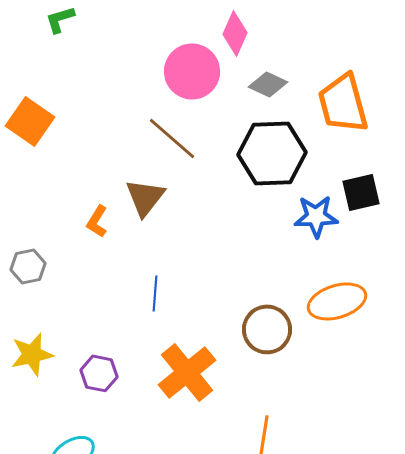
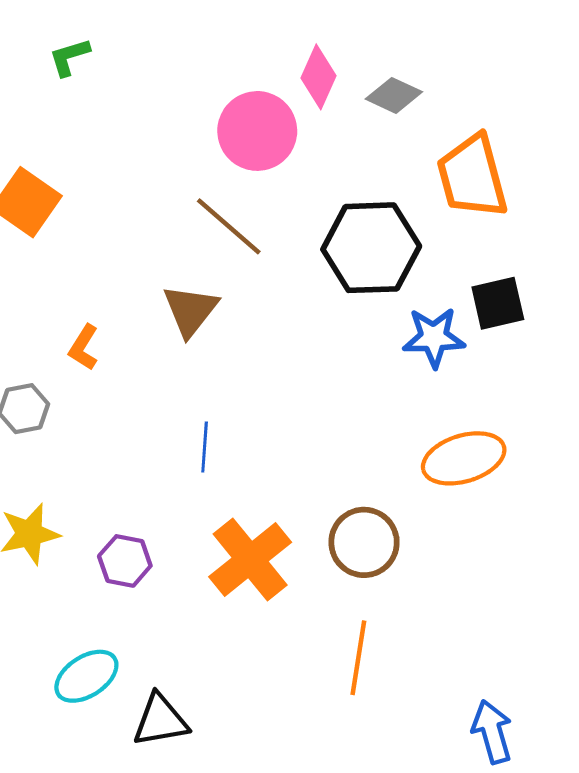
gray diamond: (268, 84) -> (394, 95), moved
orange L-shape: (97, 221) -> (84, 347), moved
brown circle: (267, 329) -> (364, 542), moved

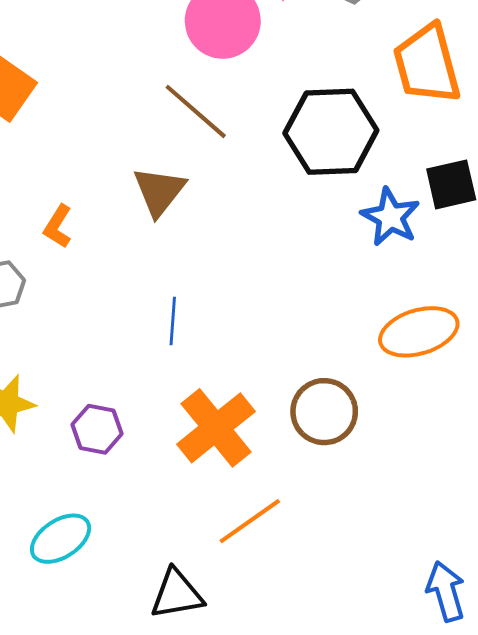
blue star: (434, 337) -> (390, 217), turned 30
orange line: (358, 658) -> (250, 521), moved, turned 46
black triangle: (160, 720) -> (177, 594), moved

